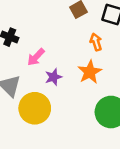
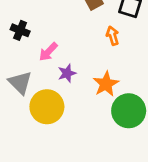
orange star: (90, 72) -> (106, 84), moved

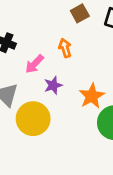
orange arrow: (113, 36) -> (65, 48), moved

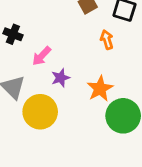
orange arrow: (65, 48) -> (107, 40), moved

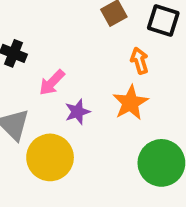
orange star: (100, 89) -> (130, 103), moved

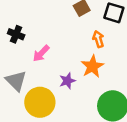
purple star: (77, 112) -> (67, 81), moved

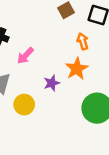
yellow circle: (40, 102) -> (24, 105), size x0.7

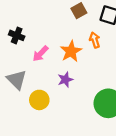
orange star: (77, 69) -> (71, 51), moved

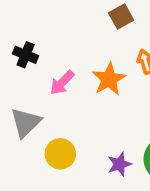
gray triangle: (17, 80) -> (26, 123), turned 30
purple star: (65, 80) -> (119, 164), moved

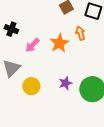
purple star: (119, 164) -> (65, 83), moved

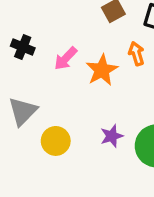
pink arrow: (32, 45) -> (66, 59), moved

